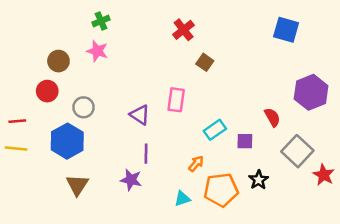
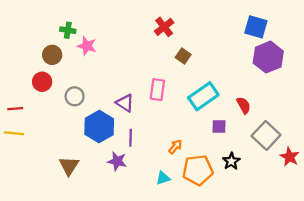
green cross: (101, 21) -> (68, 30), moved, turned 32
purple hexagon: (311, 92) -> (268, 57), moved
cyan rectangle: (215, 130) -> (203, 96), moved, size x1.5
blue hexagon: (67, 141) -> (99, 127), moved

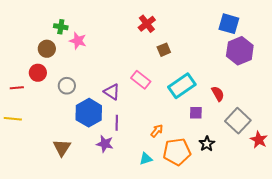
brown square: (183, 56) -> (164, 50), turned 32
pink rectangle: (157, 90) -> (141, 80), turned -60
red line: (15, 109) -> (17, 88), moved

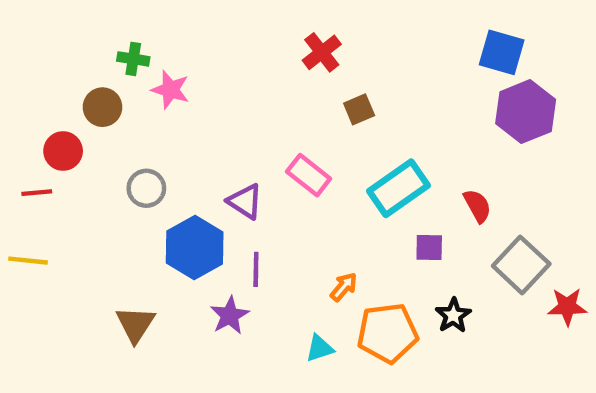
red circle: (38, 73) -> (63, 151), moved
red star: (259, 140) -> (567, 307), turned -30
purple star: (105, 144) -> (230, 315), turned 30

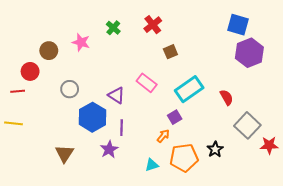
green cross: (133, 59) -> (113, 28), moved, turned 32
purple square: (429, 247) -> (175, 117), moved, turned -32

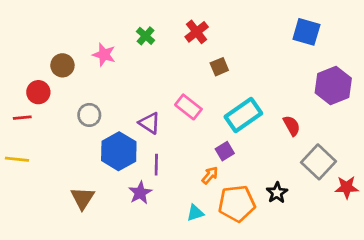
purple hexagon: (249, 53) -> (333, 85), moved

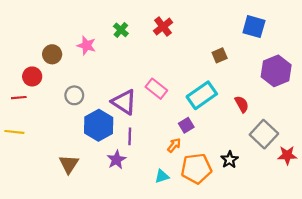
brown square: (219, 67) -> (220, 55), moved
purple triangle: (150, 123) -> (124, 102), size x1.4

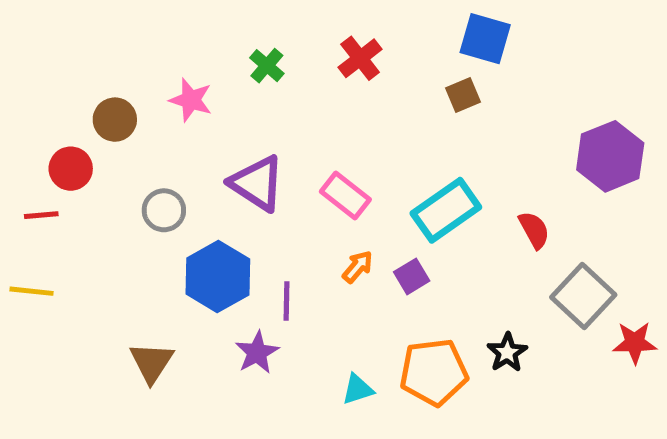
blue square: (254, 27) -> (485, 39), moved
brown square: (220, 55) -> (463, 95), moved
purple triangle: (124, 102) -> (257, 183), moved
orange arrow: (174, 145) -> (358, 267), moved

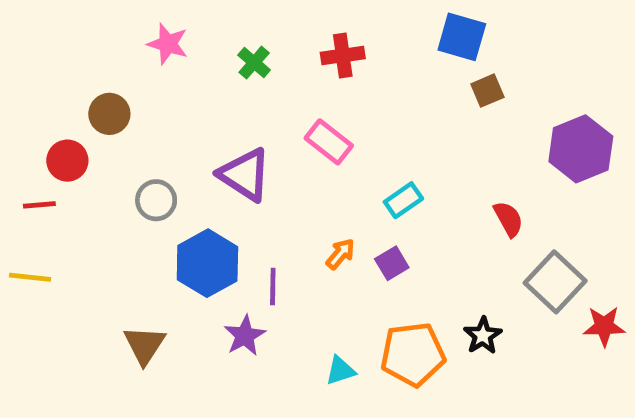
red cross: (360, 58) -> (343, 56), turned 30
brown square: (463, 95) -> (487, 91), moved
pink star: (191, 100) -> (168, 44), moved
pink rectangle: (345, 196) -> (329, 142), moved
cyan rectangle: (446, 210) -> (403, 200), moved, size x0.6

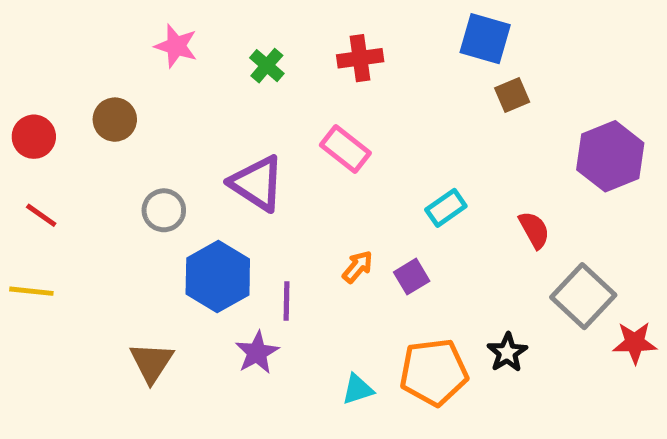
red circle: (67, 161) -> (34, 137), moved
cyan rectangle: (403, 200) -> (446, 208), moved
red line: (39, 205) -> (41, 215), turned 40

